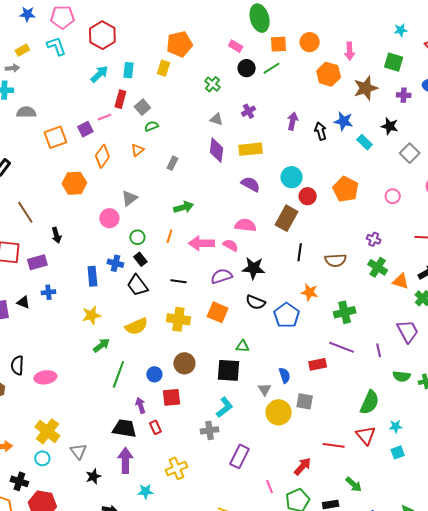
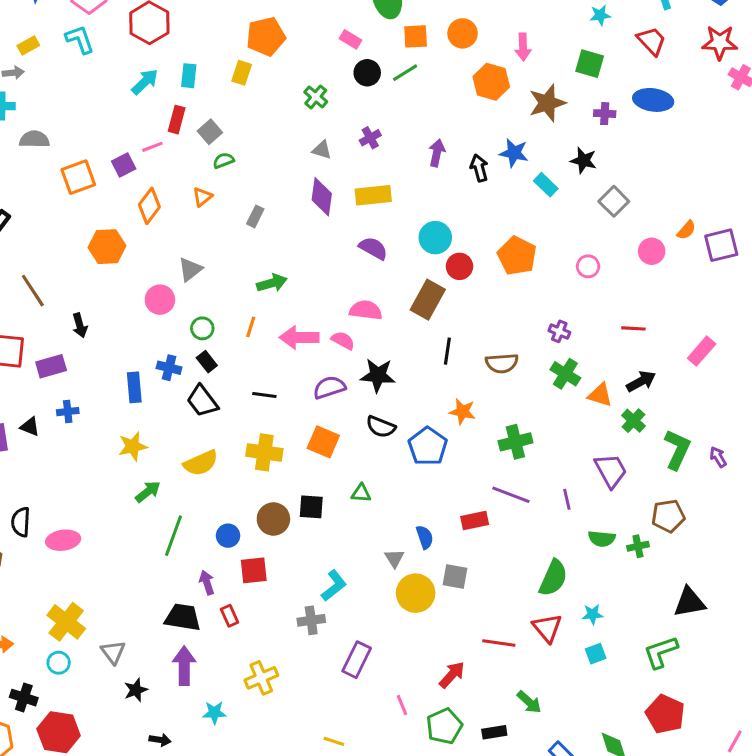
black square: (229, 370) -> (311, 507), moved, size x0.7

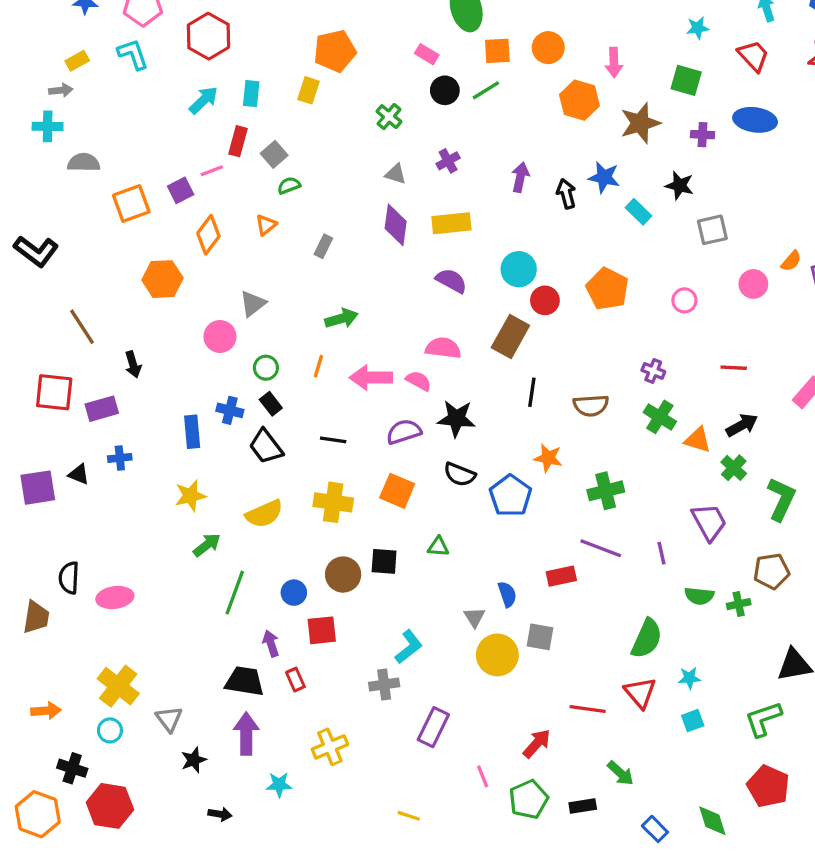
gray square: (614, 201) -> (712, 230), turned 32

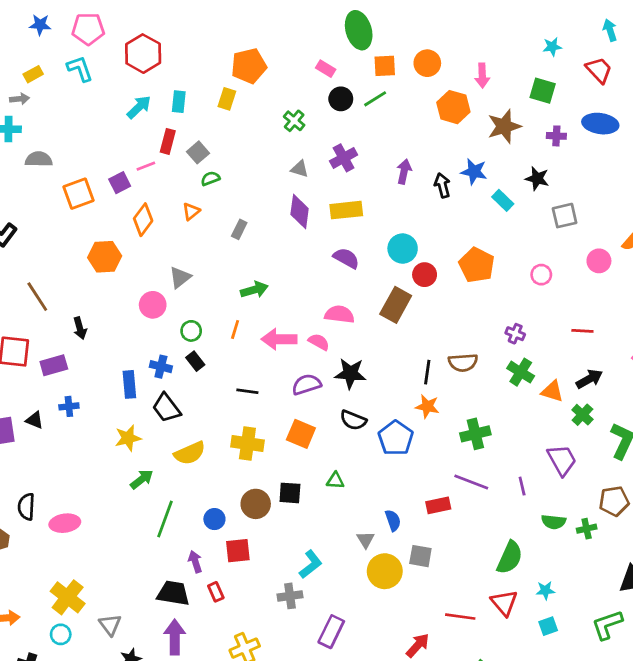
purple cross: (448, 161) -> (344, 158), size x1.4
black line: (532, 392) -> (427, 372), moved
black trapezoid: (266, 446) -> (166, 408), moved

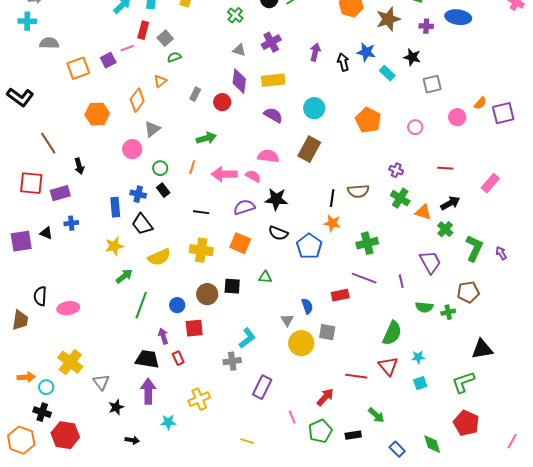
orange diamond: (143, 220) -> (137, 100), moved
red circle: (425, 275) -> (222, 102), moved
cyan circle: (61, 634) -> (46, 387), moved

